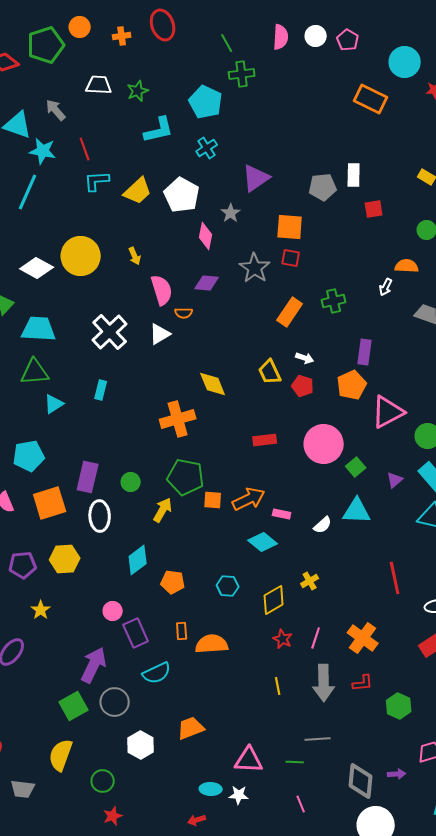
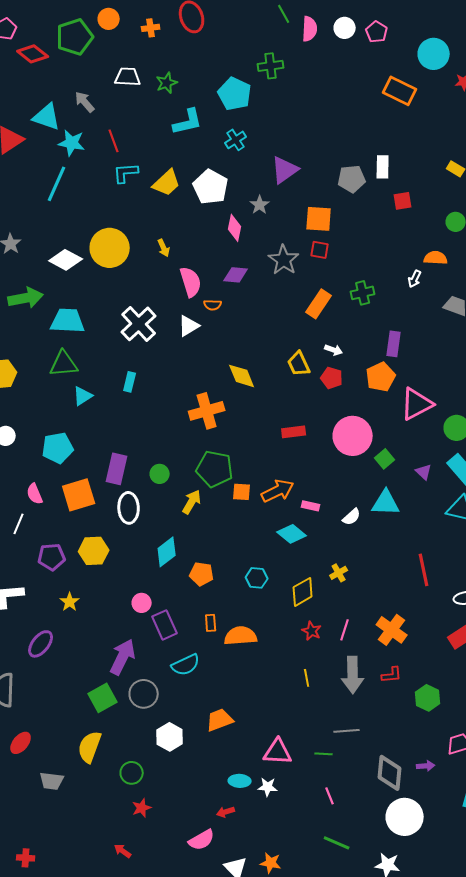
green line: (227, 43) -> (284, 14), moved
purple triangle: (395, 480) -> (424, 472), turned -36

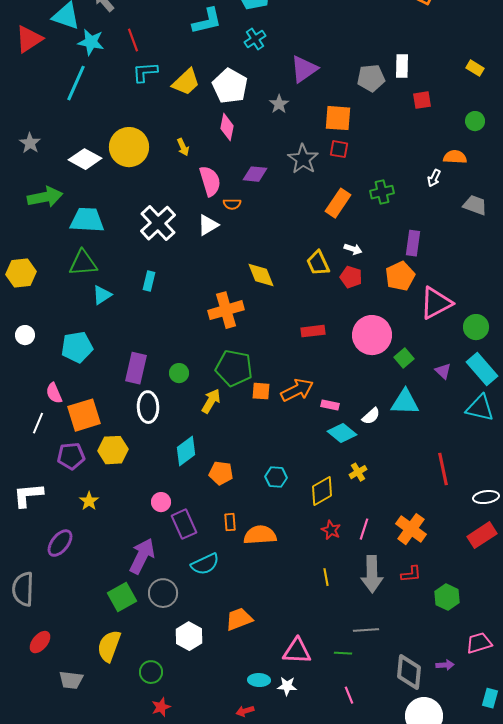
pink diamond: (235, 228) -> (227, 127), moved
orange square: (79, 495) -> (84, 415), moved
cyan diamond: (292, 534) -> (342, 433), moved

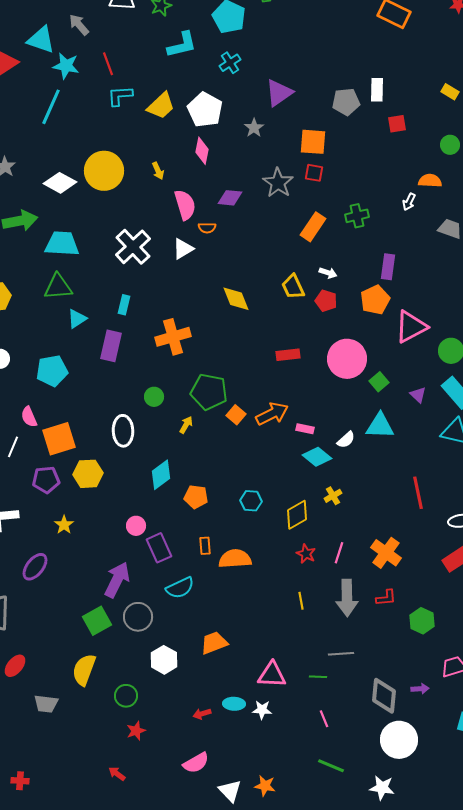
orange cross: (226, 310) -> (173, 337), moved
purple rectangle: (136, 368) -> (111, 346), moved
orange square: (261, 391) -> (236, 415), turned 36
yellow arrow: (211, 401) -> (186, 425), size x0.7
red arrow: (245, 711) -> (202, 714), moved

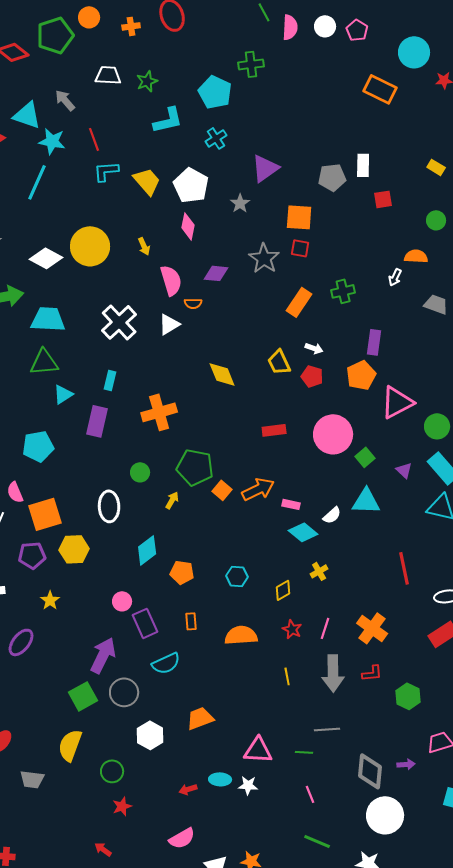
yellow trapezoid: (161, 106) -> (147, 181), turned -88
yellow diamond: (297, 515) -> (283, 590), size x0.7
orange semicircle: (235, 559) -> (241, 635), moved

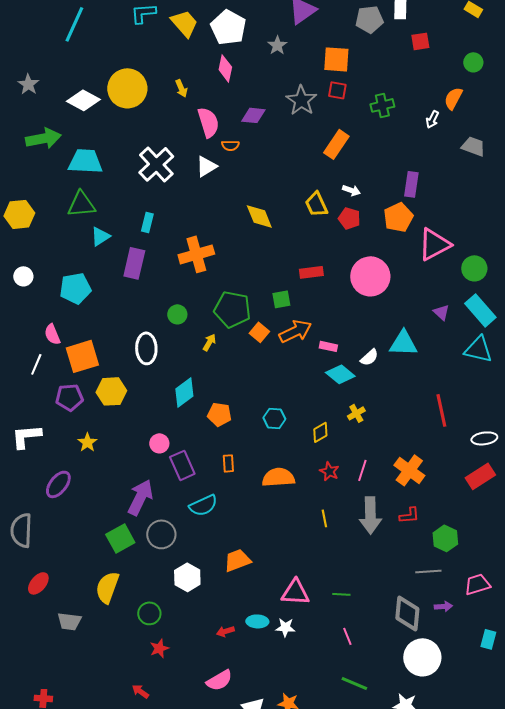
orange semicircle: (416, 256) -> (453, 98), turned -65
green cross: (343, 291) -> (382, 105), moved
green square: (365, 457) -> (281, 299), moved, turned 30
gray line: (327, 729) -> (428, 571), moved

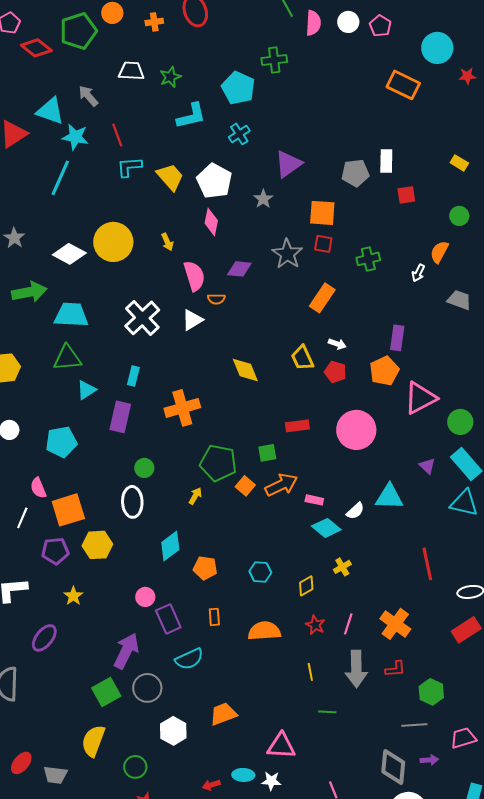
green circle: (177, 314) -> (144, 468), moved
red ellipse: (38, 583) -> (21, 763), moved
green line: (341, 594) -> (327, 712), moved

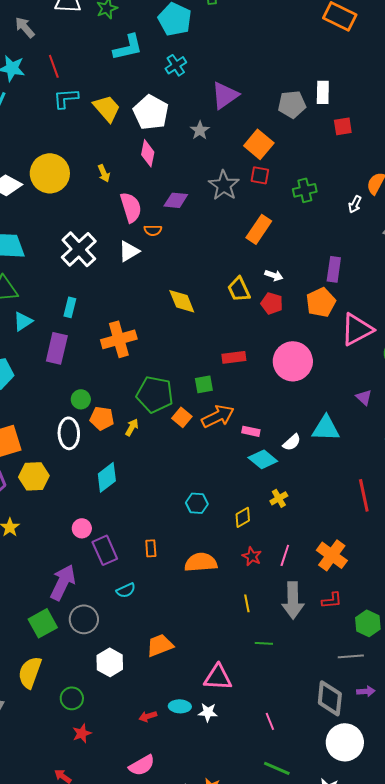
orange square: (322, 213) -> (259, 144), turned 36
orange pentagon: (205, 568) -> (102, 418), moved
cyan semicircle: (189, 659) -> (126, 590), size x0.7

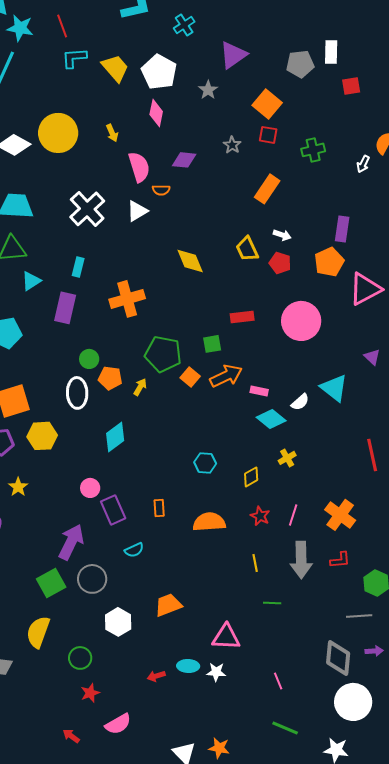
gray star: (224, 185) -> (232, 145), size x0.6
cyan triangle: (326, 428) -> (334, 388), turned 36
pink semicircle: (142, 765) -> (118, 724), moved

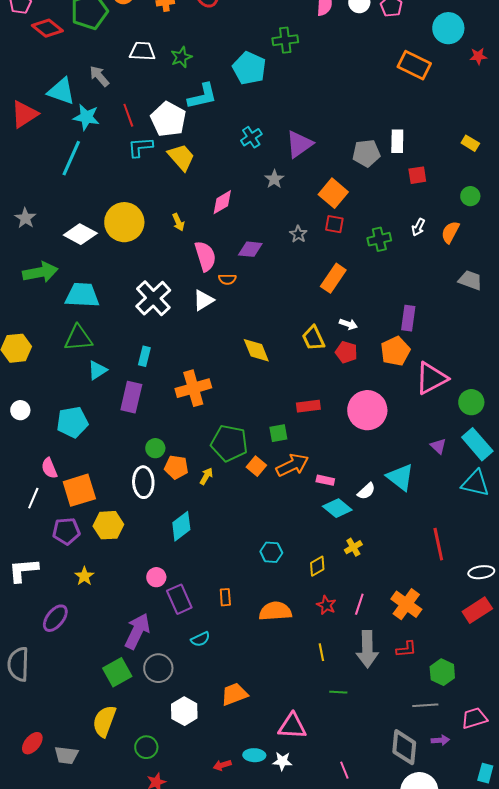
cyan cross: (184, 25) -> (251, 137), moved
white pentagon: (159, 72) -> (168, 119), moved
pink diamond: (156, 113) -> (222, 202), turned 48
white arrow: (363, 164) -> (418, 227), moved

